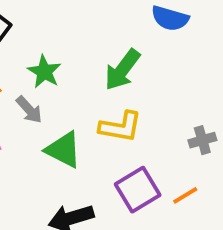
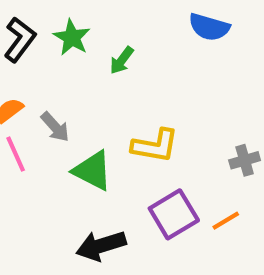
green arrow: (122, 70) -> (122, 60), moved, size x0.6
green star: (44, 72) -> (72, 37), moved

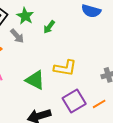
gray arrow: (55, 127) -> (17, 36), moved

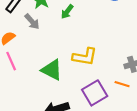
orange line: (99, 104) -> (122, 84), moved, turned 48

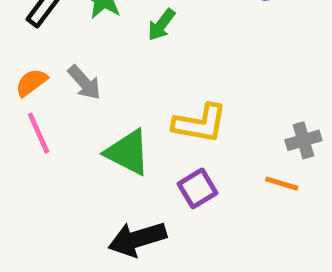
gray arrow: (32, 22) -> (84, 82), moved
purple square: (95, 93) -> (197, 188), moved, size x0.7

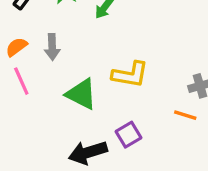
gray arrow: (84, 82) -> (52, 47), turned 40
purple square: (197, 188) -> (128, 135), moved

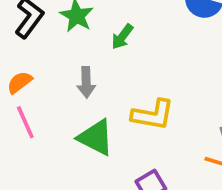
gray arrow: (52, 47) -> (86, 82), moved

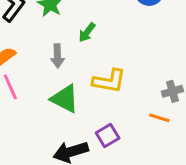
green arrow: (122, 37) -> (87, 32), moved

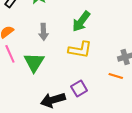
green arrow: (87, 32) -> (81, 21), moved, size x1.5
green triangle: (65, 99) -> (34, 62), moved, turned 35

